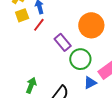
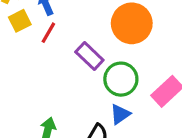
blue triangle: (90, 83) -> (120, 114), moved

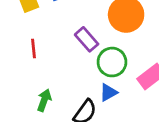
red line: (48, 33) -> (34, 48), moved, turned -42

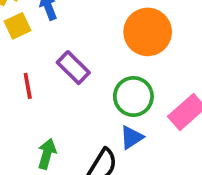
purple rectangle: (87, 39) -> (73, 68), moved

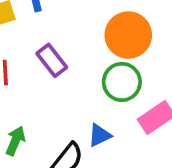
green circle: (133, 96) -> (122, 82), moved

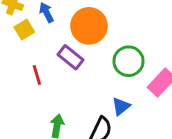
orange circle: (128, 35) -> (89, 26), moved

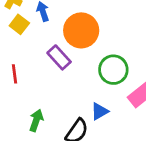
yellow square: (24, 30) -> (19, 24), turned -30
red line: (37, 75) -> (14, 74), moved

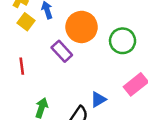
green circle: (113, 70) -> (123, 41), moved

